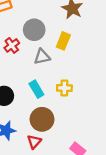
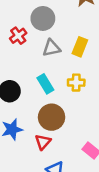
yellow rectangle: (63, 41) -> (80, 47), moved

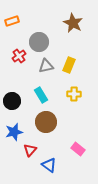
yellow cross: (76, 83) -> (74, 94), moved
red triangle: (43, 142) -> (30, 150), moved

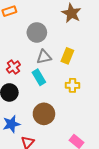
red cross: (19, 56) -> (13, 67), moved
cyan rectangle: (41, 95) -> (39, 77), moved

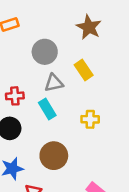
yellow rectangle: (67, 56) -> (84, 70), moved, turned -56
red cross: (13, 67) -> (15, 96), turned 32

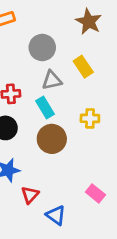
brown circle: (54, 156) -> (52, 139), moved

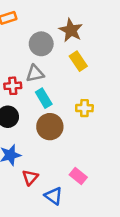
brown star: (89, 22) -> (71, 30), moved
gray triangle: (52, 80) -> (35, 73), moved
pink rectangle: (95, 193) -> (78, 176), moved

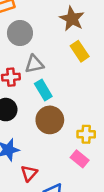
gray circle: (41, 44) -> (20, 33), moved
yellow cross: (84, 108) -> (86, 134), moved
pink rectangle: (78, 176) -> (80, 159), moved

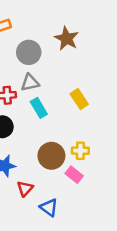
gray circle: (20, 33) -> (29, 52), moved
yellow rectangle: (80, 51) -> (79, 99), moved
brown circle: (50, 120) -> (51, 156), moved

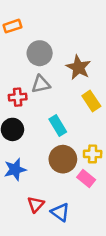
brown star: (67, 38) -> (78, 67), moved
cyan rectangle: (39, 108) -> (58, 126), moved
red triangle: (25, 189) -> (36, 204), moved

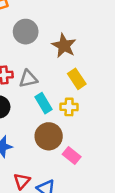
gray triangle: (41, 84) -> (28, 79), moved
yellow cross: (93, 154) -> (69, 107), moved

